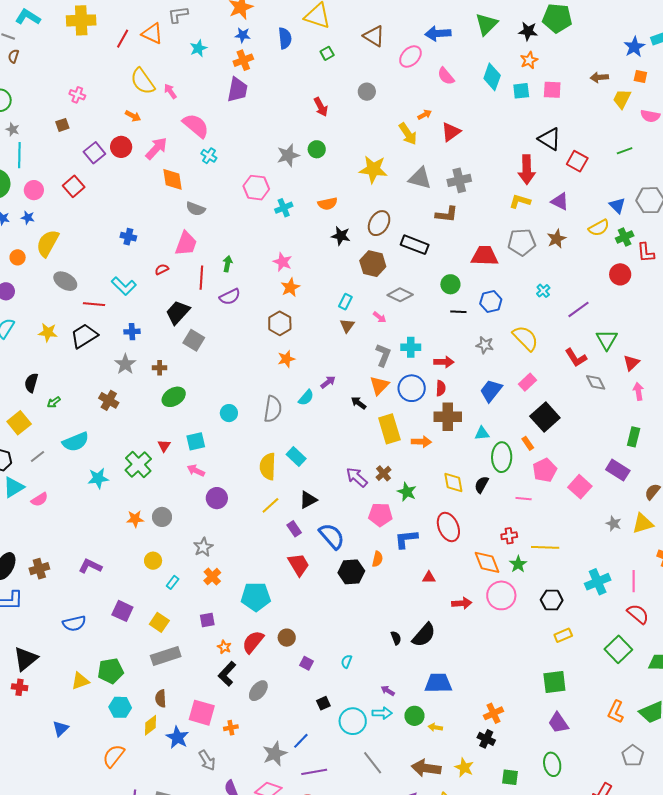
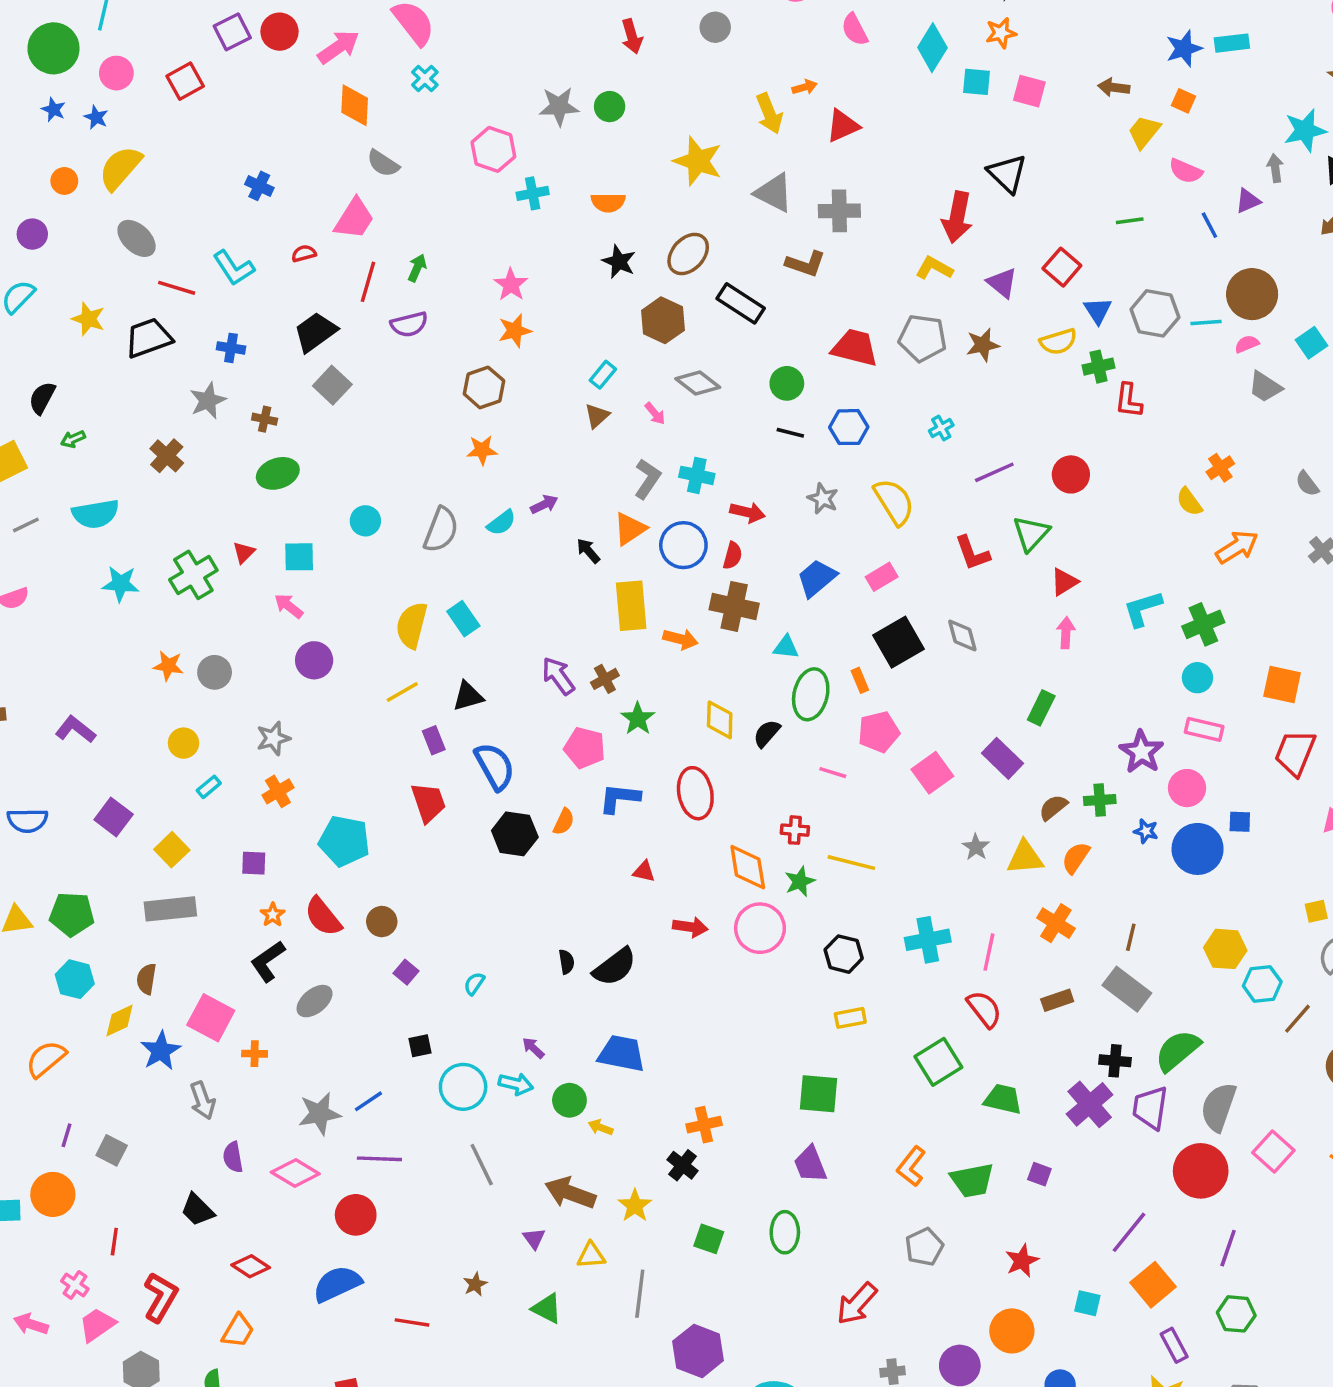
red square: (577, 161) -> (1062, 267), moved
red circle: (620, 274) -> (1071, 474), moved
gray diamond: (596, 382) -> (962, 635), moved
red semicircle: (253, 642) -> (323, 917), turned -90

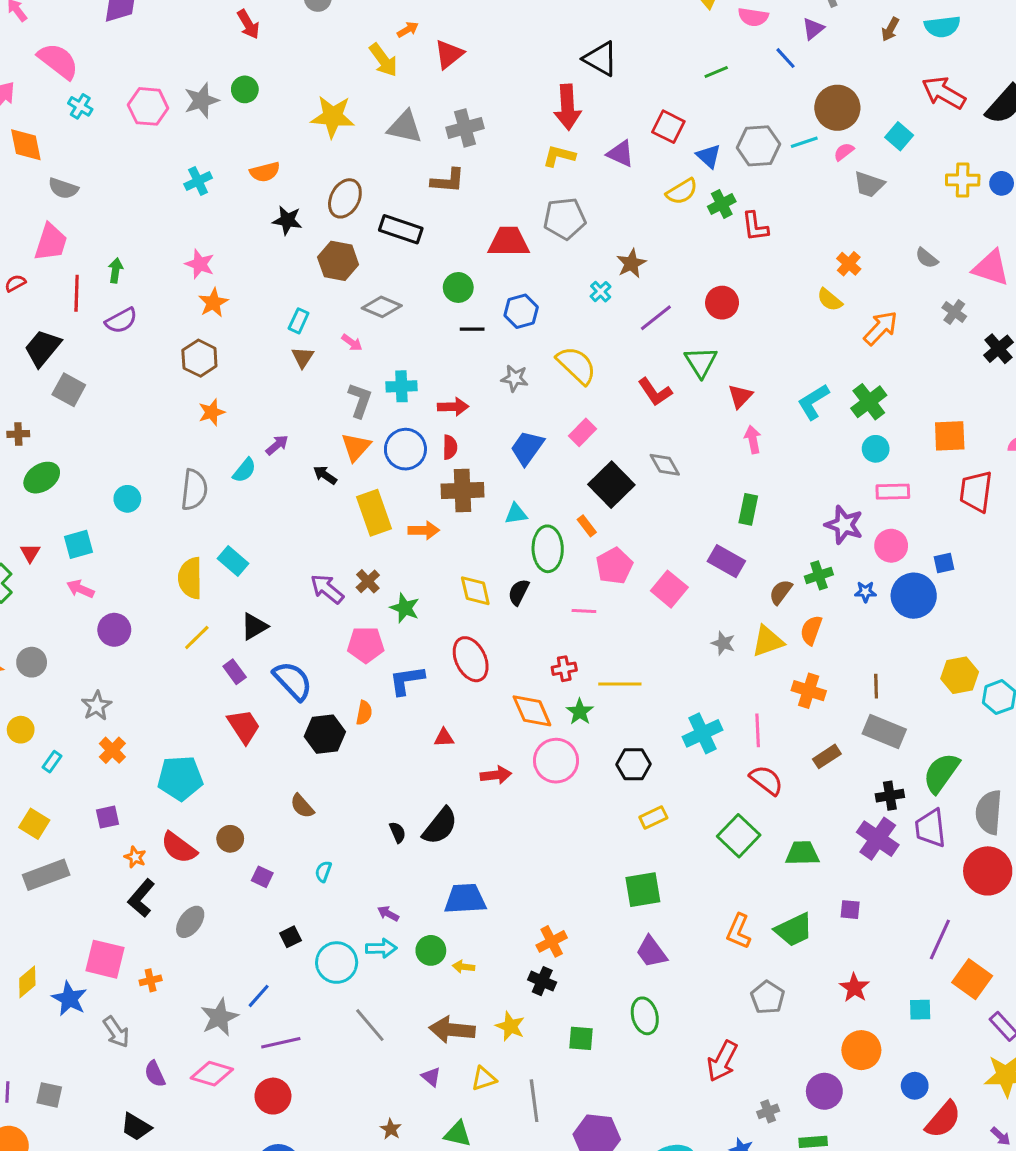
pink hexagon: (493, 149) -> (148, 106), moved
brown star: (983, 345) -> (631, 263), moved
brown semicircle: (146, 979) -> (302, 806), moved, turned -36

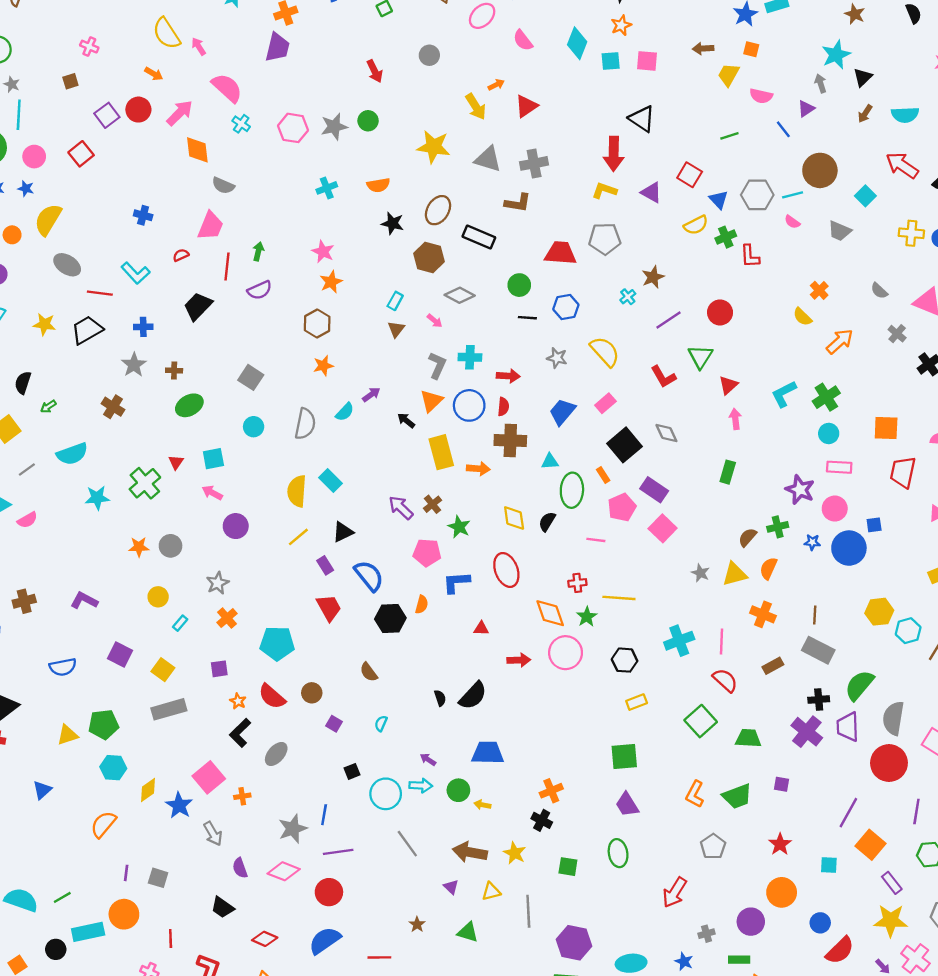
pink semicircle: (844, 152) -> (792, 222), moved, turned -112
gray square: (69, 390) -> (251, 377), moved
purple rectangle: (726, 561) -> (654, 490), moved
pink square: (105, 959) -> (209, 777), turned 32
blue line: (259, 996) -> (324, 815), turned -36

